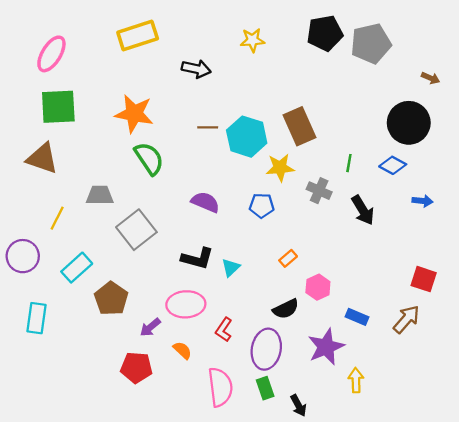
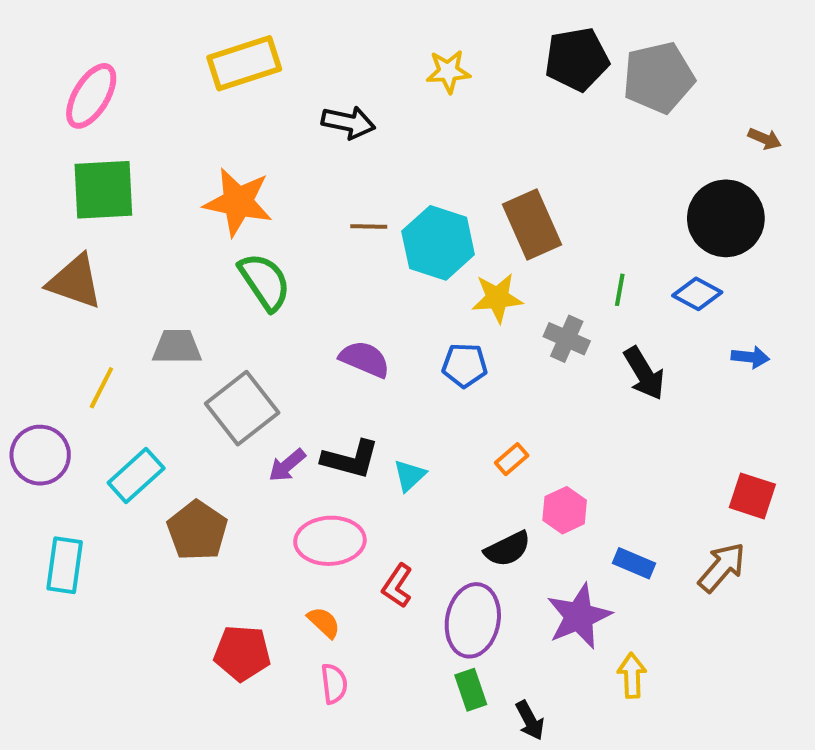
purple arrow: (150, 327) -> (287, 465), moved
pink semicircle: (220, 387) -> (334, 684), moved, size x0.6

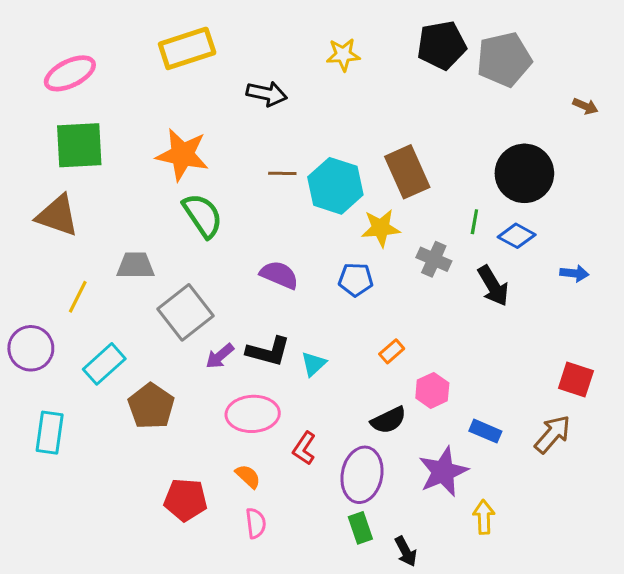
pink ellipse: (91, 96) -> (70, 73), turned 33
black circle: (726, 218) -> (524, 173), moved
blue diamond: (697, 294) -> (517, 236), moved

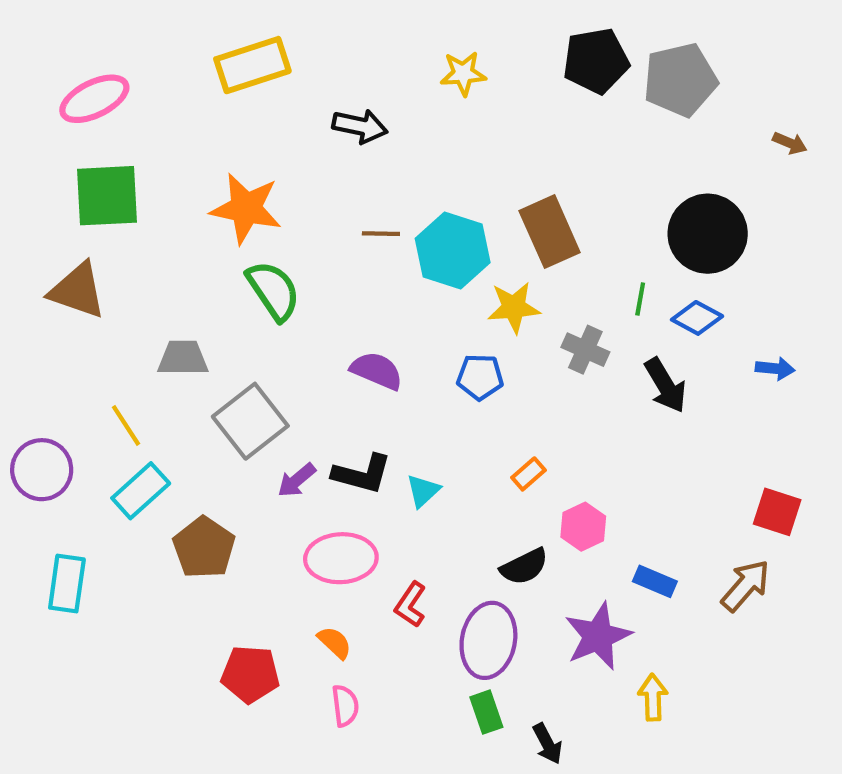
yellow line: (78, 297) -> (126, 425), moved, turned -60

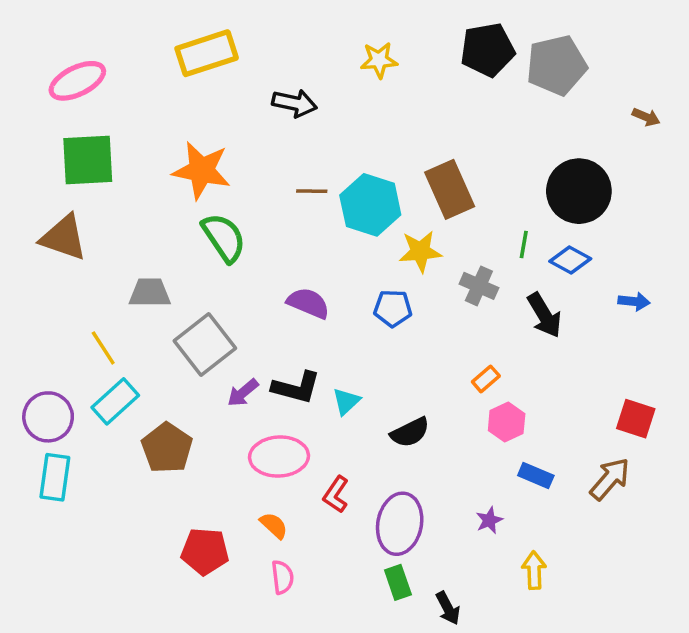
purple circle: (42, 470) -> (48, 417), moved
orange rectangle: (528, 474) -> (486, 379), moved
pink hexagon: (583, 527) -> (507, 422), moved
black semicircle: (524, 567) -> (410, 432), moved
purple star: (598, 636) -> (489, 520), size x0.5

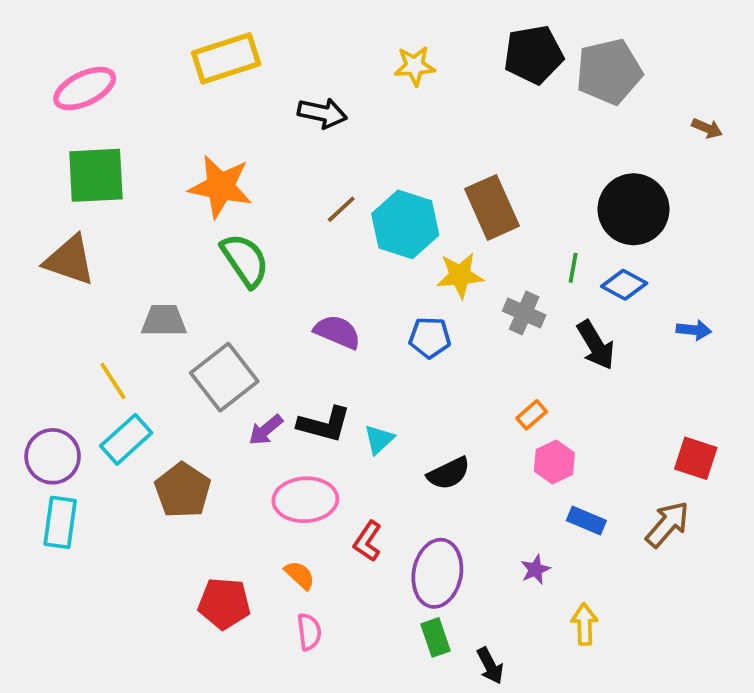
brown line: (312, 191) -> (341, 209), turned -44

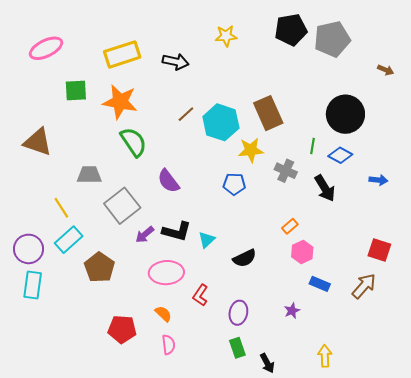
yellow rectangle: (226, 58) -> (122, 54), moved
green square: (96, 175) -> (76, 90), moved, size x0.7
purple semicircle: (337, 332) -> (168, 181), moved, turned -150
purple ellipse: (437, 573) -> (238, 313), size x0.7
yellow arrow: (584, 624) -> (325, 356), moved

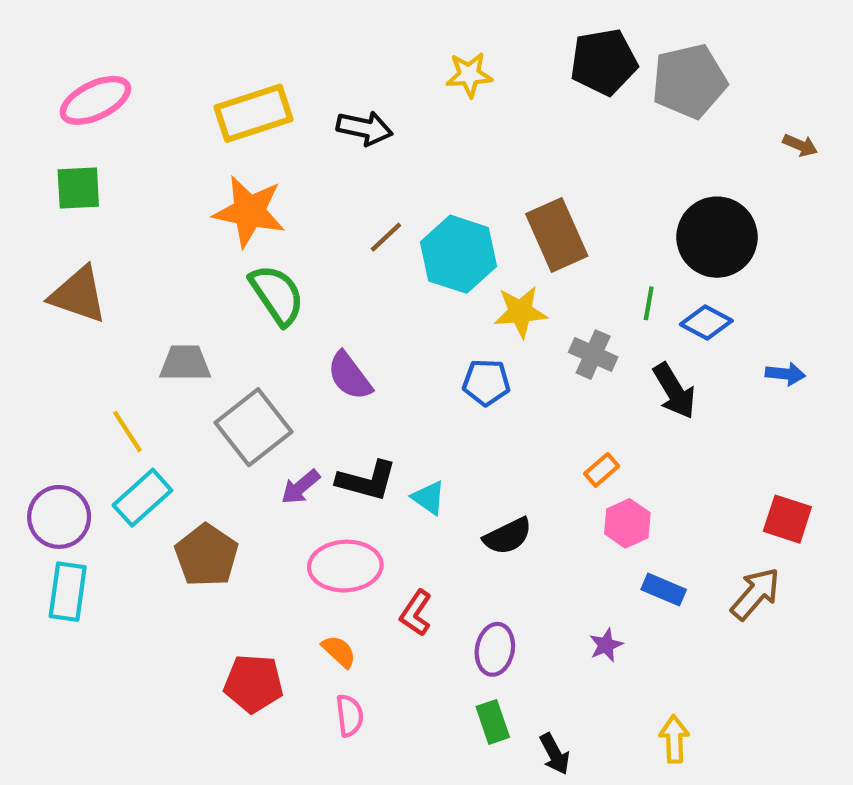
green square: (76, 90) -> (78, 188), moved
cyan triangle: (207, 240) -> (429, 498), turned -42

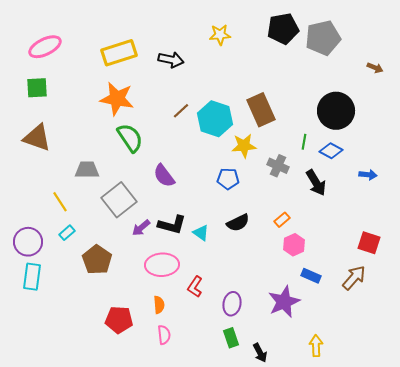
cyan rectangle: (142, 498) -> (67, 233), size x0.6
black semicircle: (508, 536) -> (238, 223), moved
purple star: (606, 645) -> (284, 302), size x2.0
orange semicircle: (339, 651) -> (159, 305), turned 42

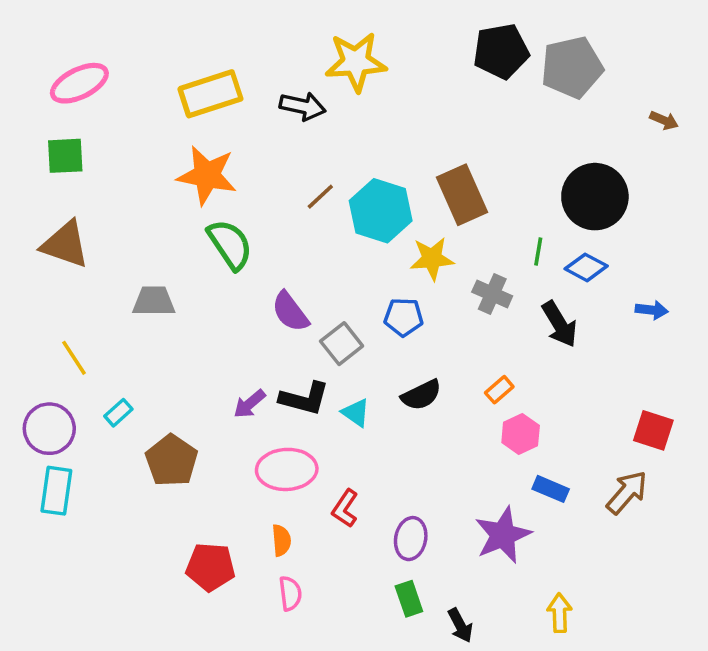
yellow star: (220, 35) -> (356, 62), moved, size x1.6
gray square: (119, 200) -> (342, 344), moved, size x0.7
yellow line: (60, 202) -> (74, 358), moved

